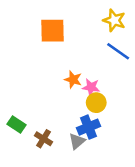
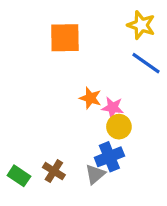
green rectangle: (16, 125) -> (19, 176), moved

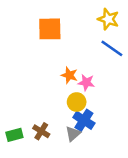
yellow circle: (119, 127) -> (77, 102), moved
blue cross: (109, 157) -> (84, 120), turned -35
green rectangle: (19, 176) -> (14, 135), turned -49

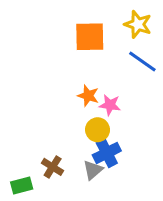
orange square: (50, 29) -> (90, 37), moved
blue cross: (84, 120) -> (107, 153), turned 30
green rectangle: (14, 135) -> (22, 186), moved

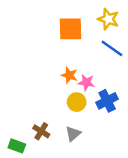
blue cross: (107, 153) -> (107, 101), moved
green rectangle: (22, 186) -> (17, 146), turned 35

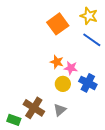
orange square: (70, 29) -> (58, 24), turned -35
blue cross: (107, 101) -> (88, 83), turned -36
brown cross: (41, 131) -> (34, 108), size x1.5

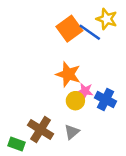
blue line: (92, 40) -> (90, 32), moved
orange star: (57, 62) -> (68, 74), size x1.5
pink star: (71, 68) -> (85, 91), moved

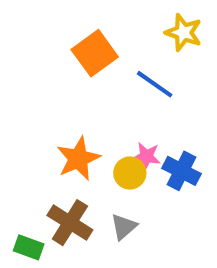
orange square: (69, 29) -> (95, 53), moved
blue line: (90, 32) -> (155, 84), moved
orange star: (68, 74) -> (78, 159), moved, turned 30

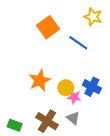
pink star: (146, 156) -> (74, 97), moved
brown cross: (70, 223) -> (47, 121), moved
gray triangle: (124, 227) -> (73, 118), moved, turned -40

